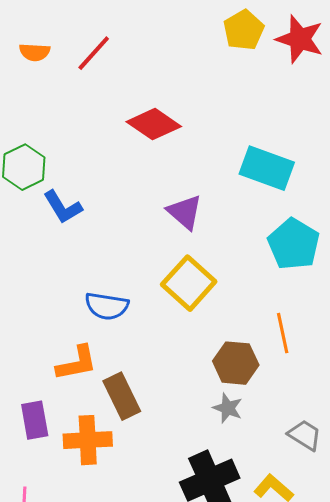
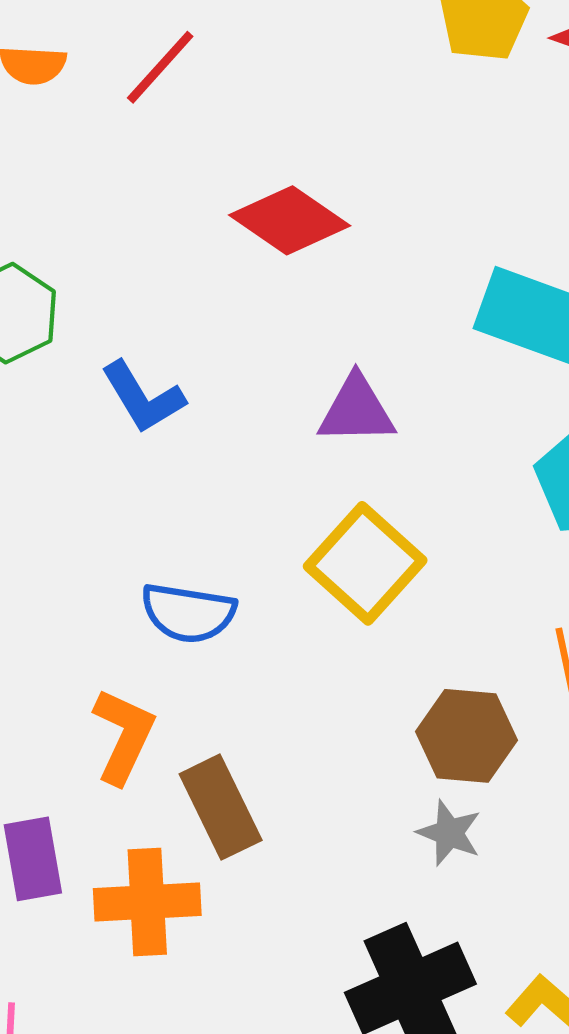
blue L-shape: (63, 207) -> (143, 397), moved
purple triangle: (185, 212) -> (356, 410), turned -42
orange L-shape: (77, 363) -> (124, 736), turned -54

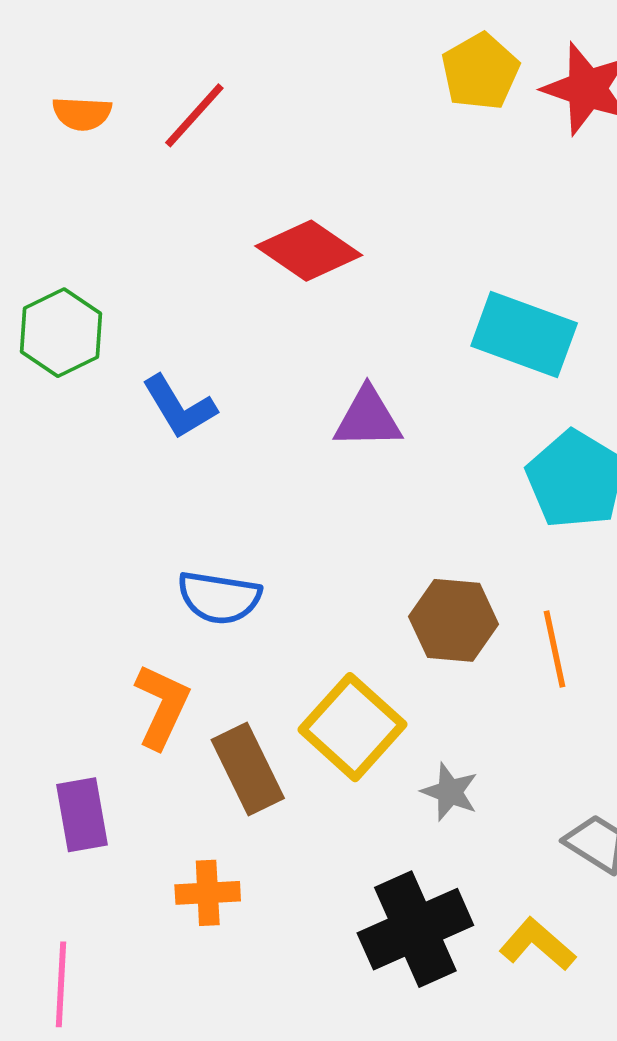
yellow square: (365, 563) -> (353, 727), moved
brown hexagon: (466, 736) -> (454, 620), moved
orange cross: (147, 902) -> (208, 893), moved, size x0.7

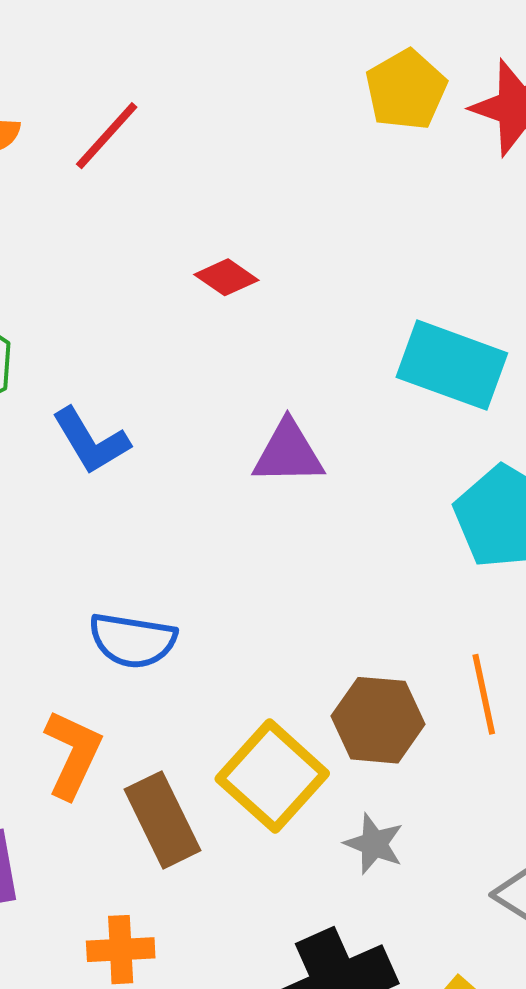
red diamond: (309, 251) -> (226, 277), size x0.6
brown hexagon: (454, 620) -> (378, 720), moved

